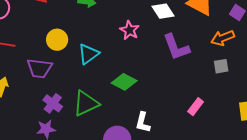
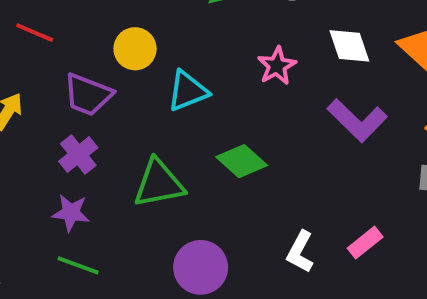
purple L-shape: (176, 47) -> (357, 120), turned -40
purple cross: (53, 103) -> (78, 154), moved
white L-shape: (143, 122) -> (300, 252), moved

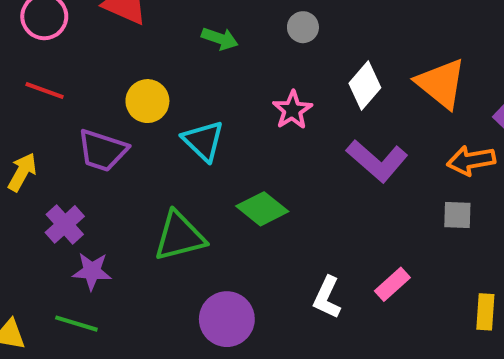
white diamond: (349, 46) -> (365, 86), turned 63
cyan triangle: (188, 91) -> (203, 141), turned -51
purple cross: (78, 154) -> (65, 224), moved
green line: (78, 265) -> (76, 324), moved

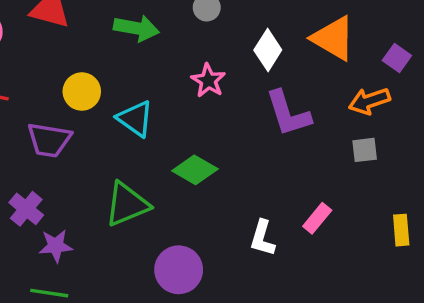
green arrow: (220, 39) -> (136, 28), size x1.4
purple L-shape: (377, 161) -> (288, 113), turned 40

